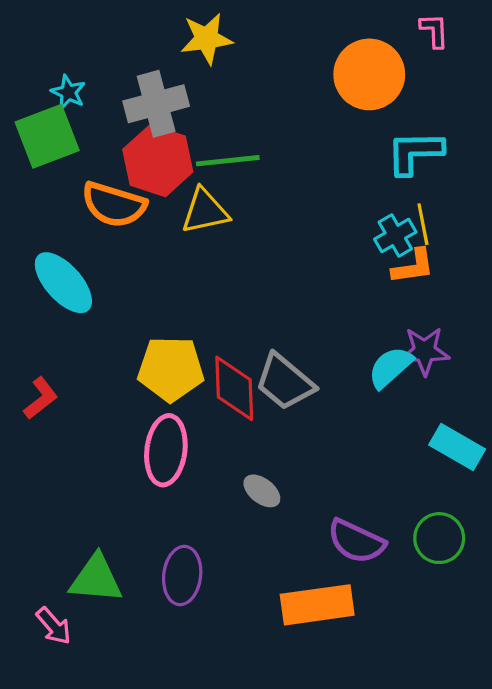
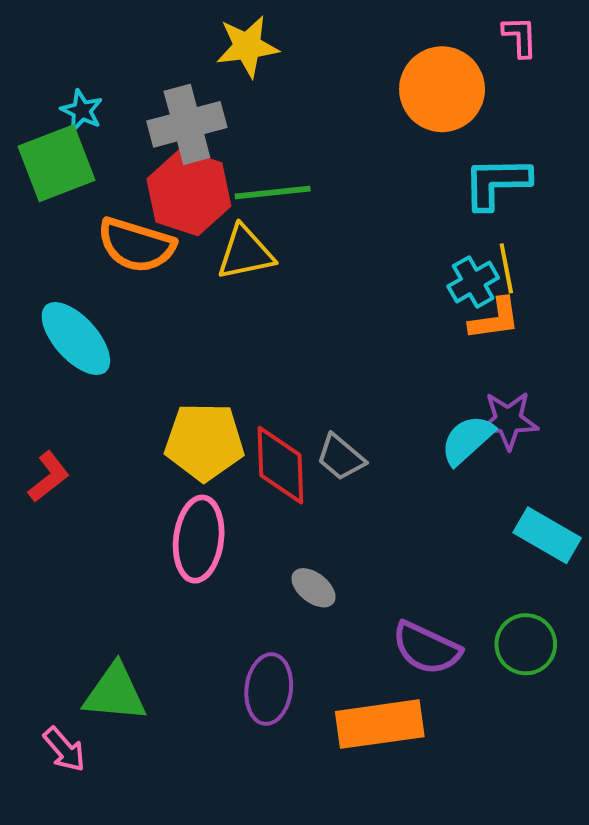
gray trapezoid: (285, 382) -> (341, 457), size x0.7
purple ellipse: (182, 576) -> (269, 689), moved

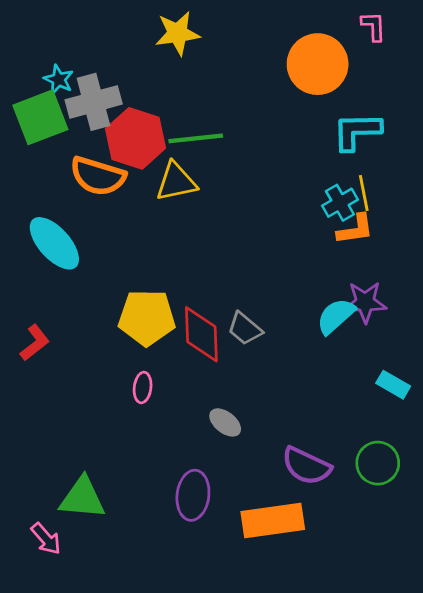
gray cross: (187, 124) -> (94, 102), moved
cyan rectangle: (547, 535) -> (393, 385), size x0.7
pink ellipse: (199, 539) -> (143, 387), size x0.5

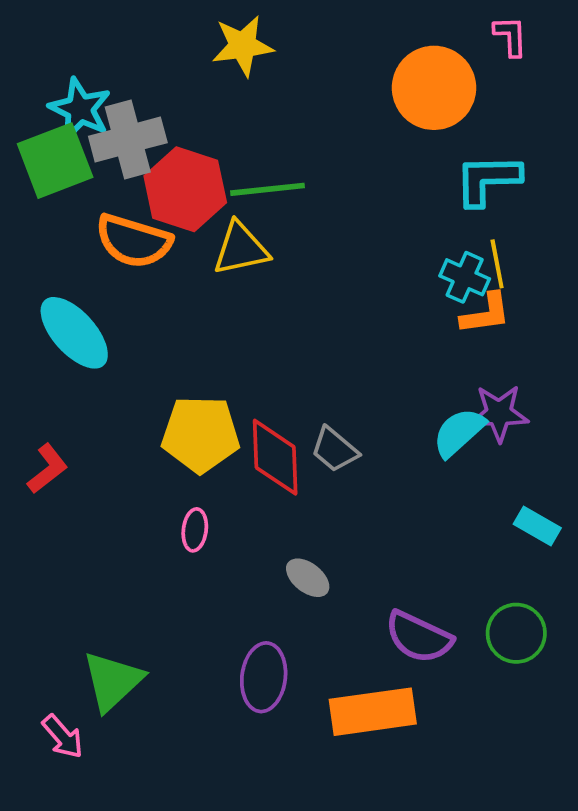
cyan star: (59, 80) -> (80, 109), size x1.5
cyan cross: (340, 203) -> (465, 277), turned -36
green triangle: (82, 498) -> (112, 681), turned -48

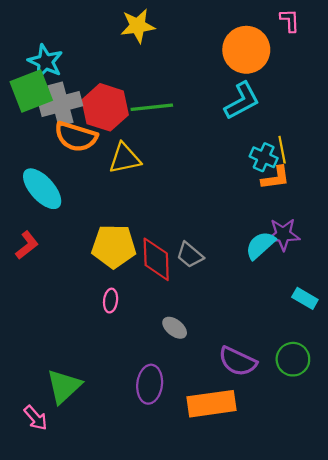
gray cross: (128, 140) -> (61, 104), moved
cyan L-shape: (488, 180) -> (242, 101), moved, turned 153
yellow triangle: (241, 249) -> (125, 158), moved
red L-shape: (47, 469) -> (27, 245), moved

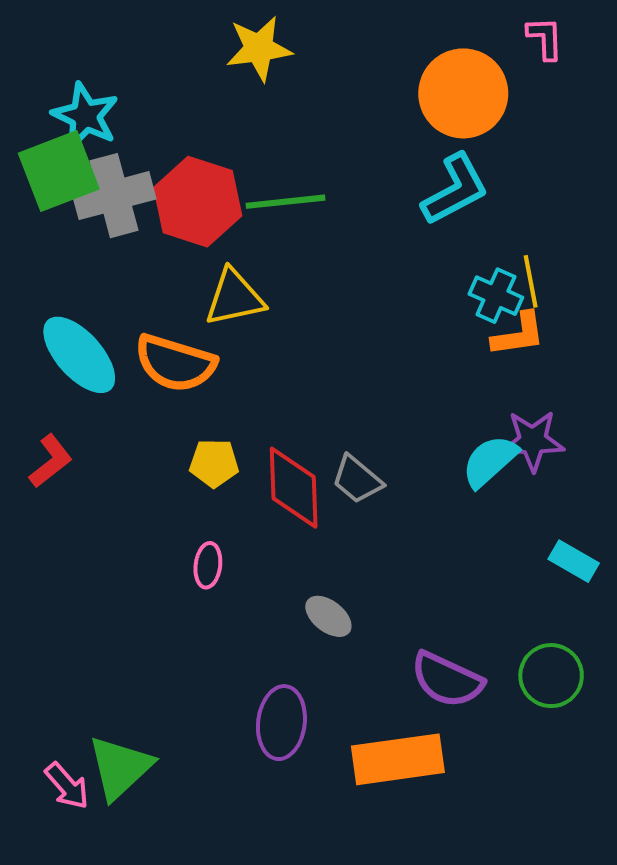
orange semicircle: (76, 137) -> (175, 363), moved
yellow pentagon: (114, 246) -> (214, 463), size x0.6
green triangle: (64, 386) -> (120, 768), moved

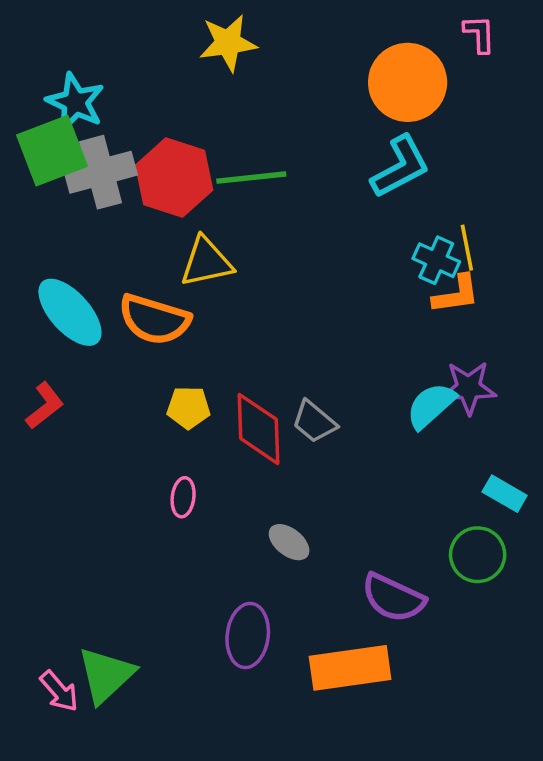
green circle: (551, 676) -> (478, 555), moved

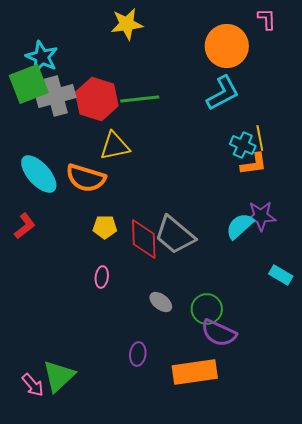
gray trapezoid: (314, 422) -> (175, 235), size x1.6
green circle: (478, 555) -> (207, 309), moved
purple ellipse: (248, 636) -> (138, 354), size x0.7

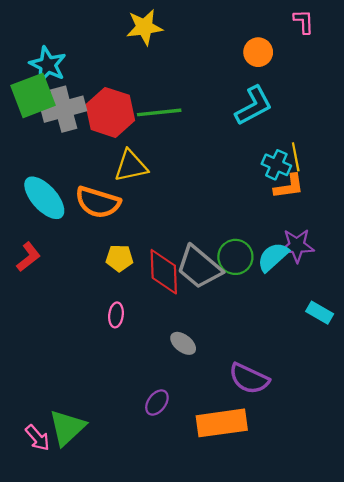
orange circle: (227, 46) -> (258, 52), size x0.6
green circle: (207, 309) -> (235, 257), moved
purple ellipse: (138, 354) -> (157, 403), turned 30

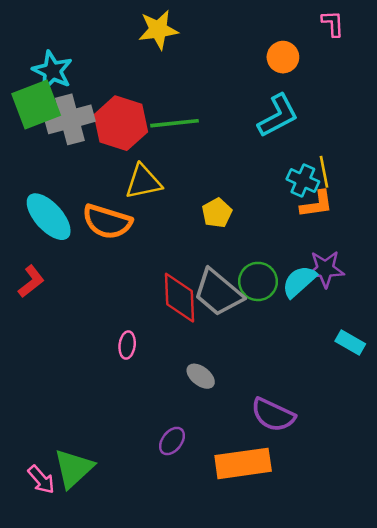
yellow pentagon: (119, 258) -> (217, 213), moved, turned -30

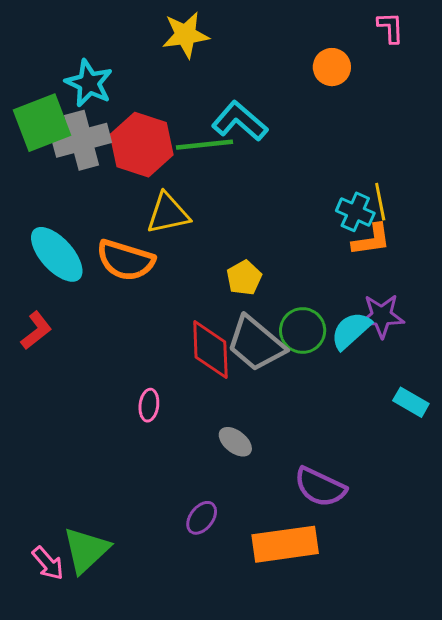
cyan star: (52, 71) -> (89, 83), moved
cyan L-shape: (278, 116) -> (240, 121), moved, turned -111
yellow pentagon: (217, 213) -> (244, 278), moved

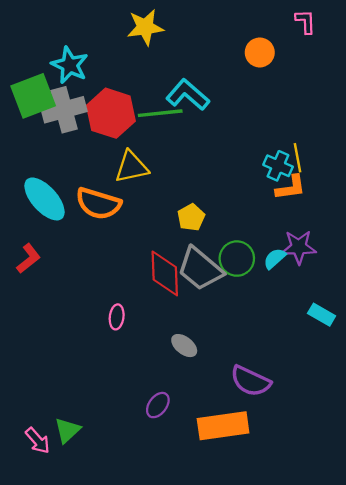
cyan semicircle: (351, 330) -> (275, 259), size x0.7
green triangle: (86, 550) -> (67, 430), size x0.7

